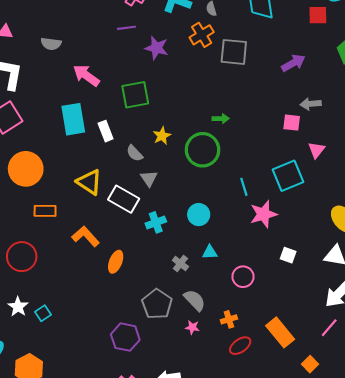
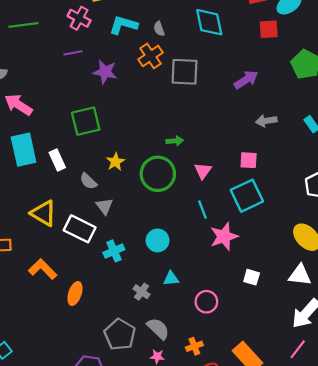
pink arrow: (86, 75) -> (18, 105), moved
pink square: (292, 123) -> (249, 160), moved
pink triangle: (316, 150) -> (203, 171), moved

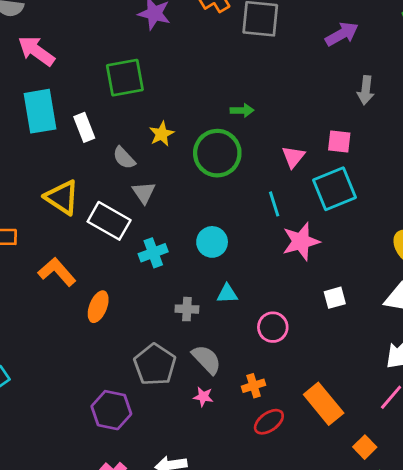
gray arrow: (266, 121) -> (366, 90), turned -78
pink triangle: (203, 171) -> (293, 157), moved
white square: (252, 277) -> (335, 298), turned -35
gray cross: (142, 292) -> (187, 309), turned -35

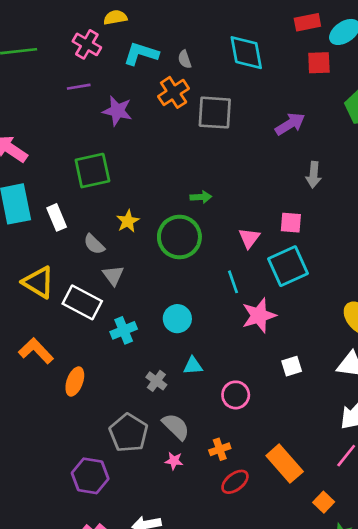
gray cross: (187, 309) -> (156, 381), turned 36

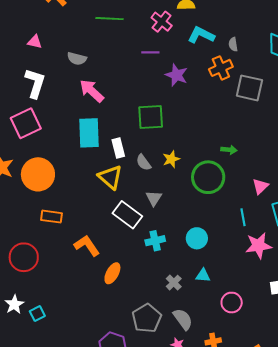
gray semicircle: (94, 244) -> (144, 162), moved
yellow triangle: (38, 282) -> (110, 177), moved

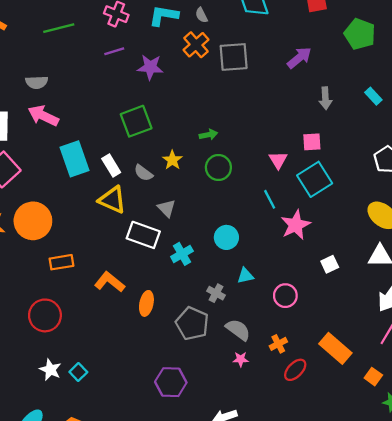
pink arrow: (92, 91) -> (43, 116), moved
green arrow: (229, 150) -> (208, 135), moved
green circle: (208, 177) -> (218, 167), size x0.7
gray pentagon: (147, 318) -> (192, 323), moved

